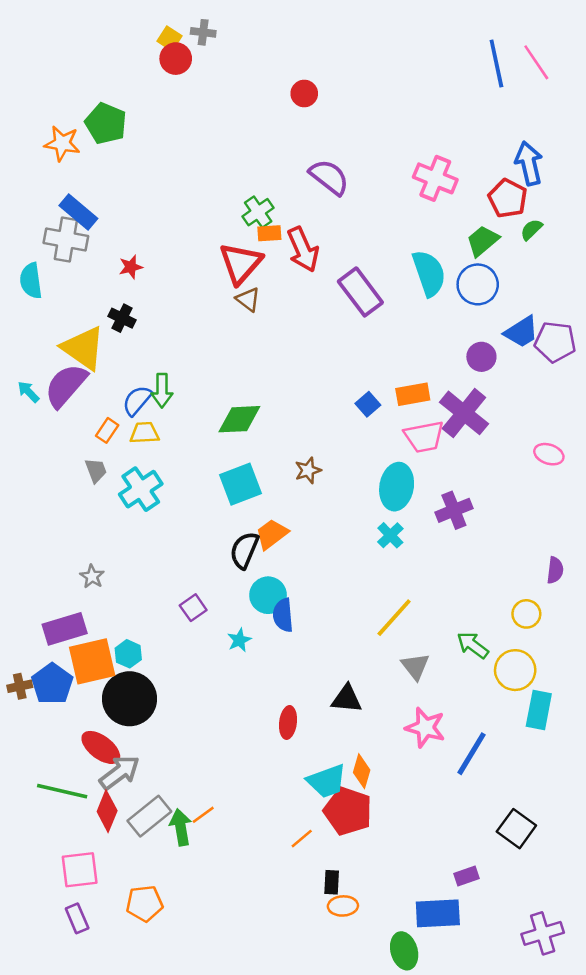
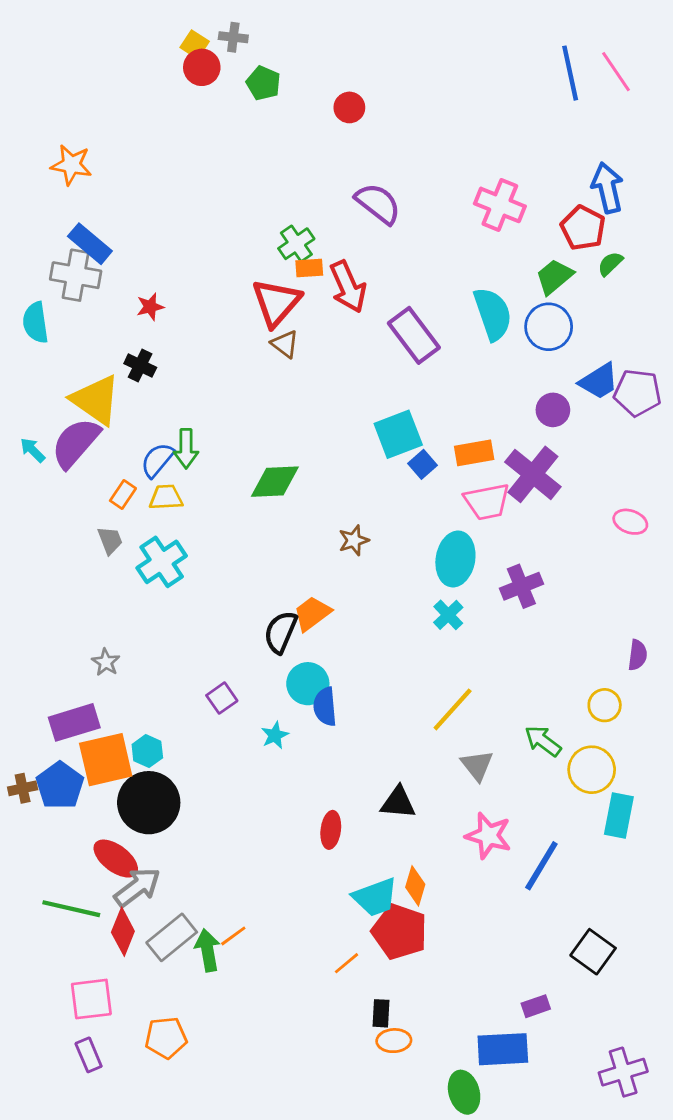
green pentagon: (106, 123) -> (263, 83), moved, size x0.7
cyan square: (241, 484) -> (398, 434), moved

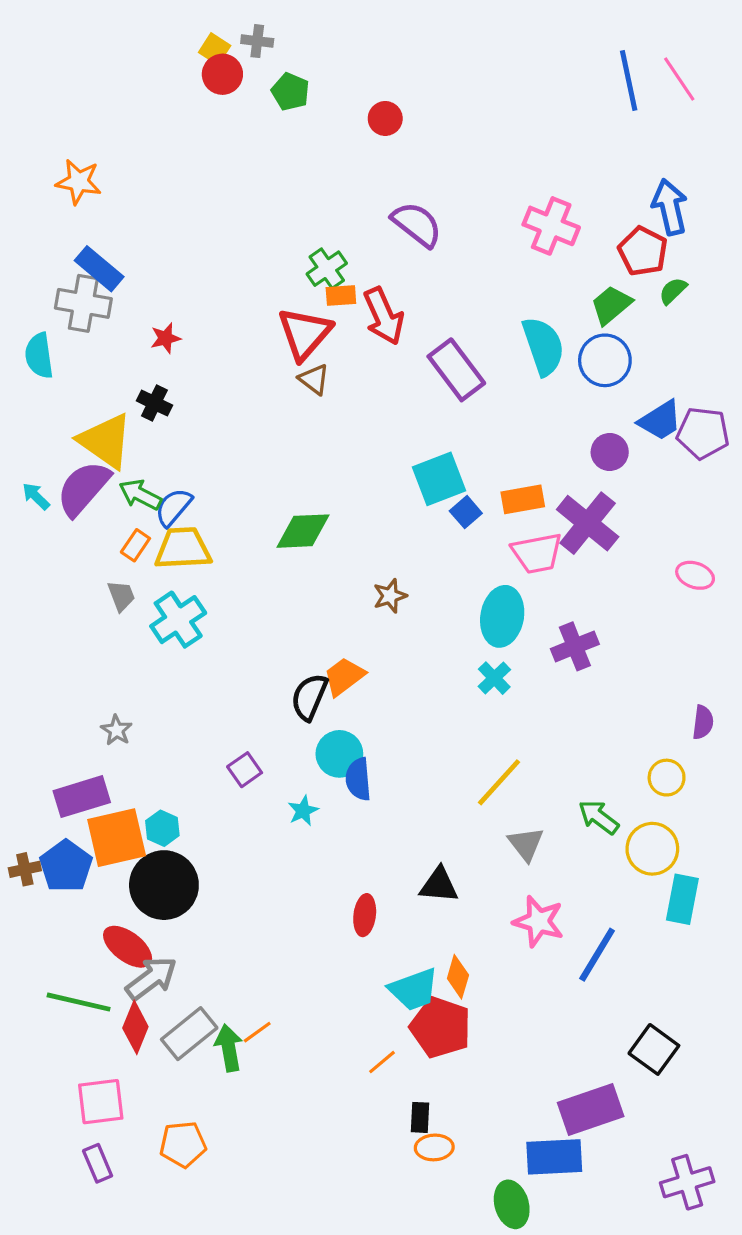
green arrow: (186, 449) -> (140, 495), moved, turned 117
yellow trapezoid: (166, 497) -> (183, 548), size x1.5
purple rectangle: (536, 1006) -> (591, 1110), size x2.0

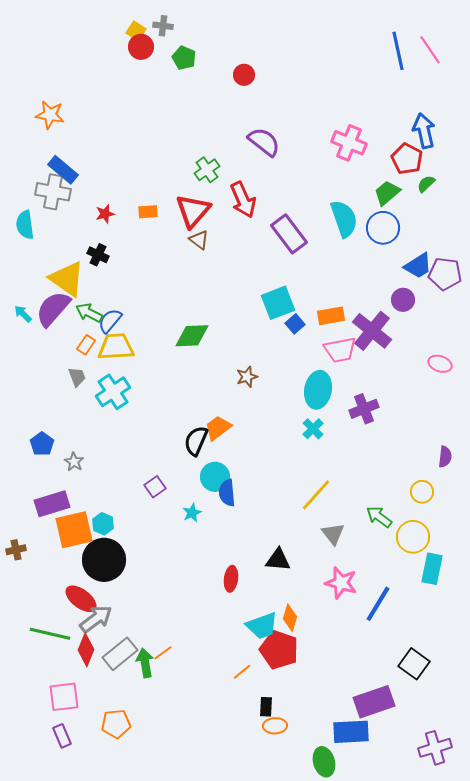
orange rectangle: (341, 296) -> (148, 212), moved
purple circle: (610, 452) -> (403, 300), moved
blue pentagon: (66, 866) -> (42, 444), moved, size x0.7

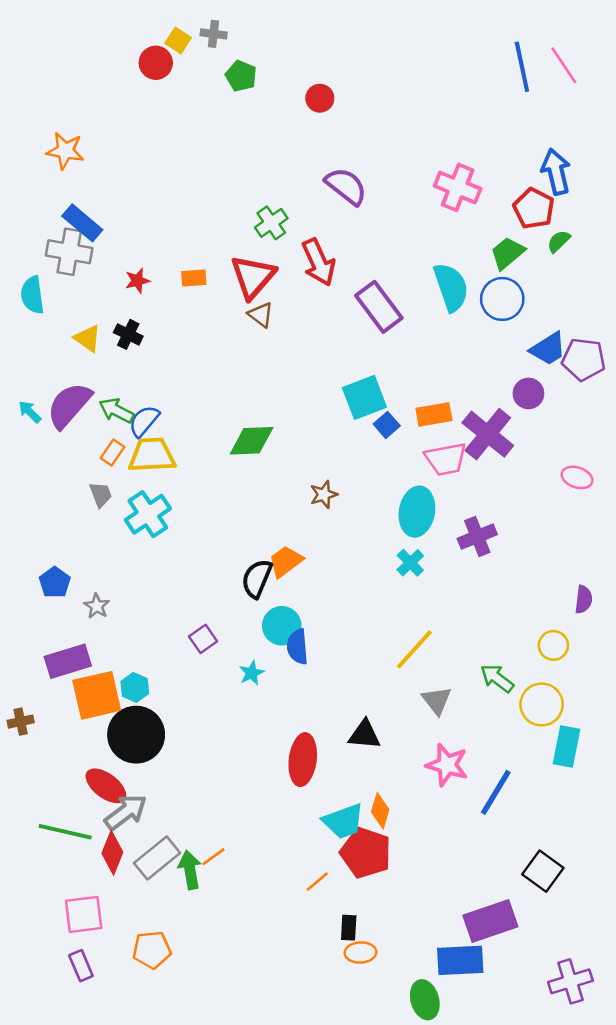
red circle: (141, 47) -> (156, 63), moved
yellow triangle: (67, 279) -> (88, 338), moved, size x0.6
red ellipse: (231, 579) -> (303, 760), size x1.5

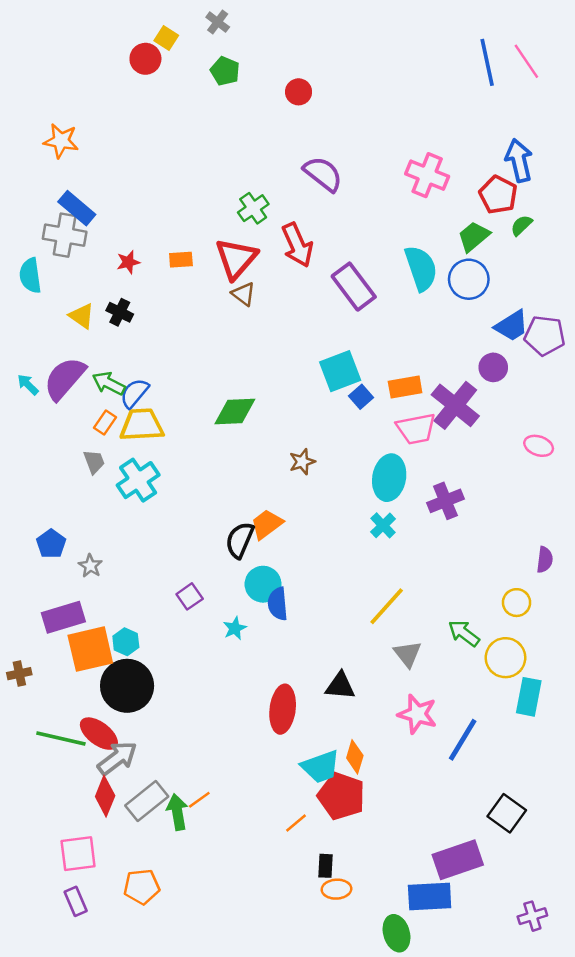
gray cross: (214, 34) -> (218, 22), moved, turned 30
green line: (65, 832) -> (61, 738), moved
purple cross: (570, 981) -> (532, 916), size x0.7

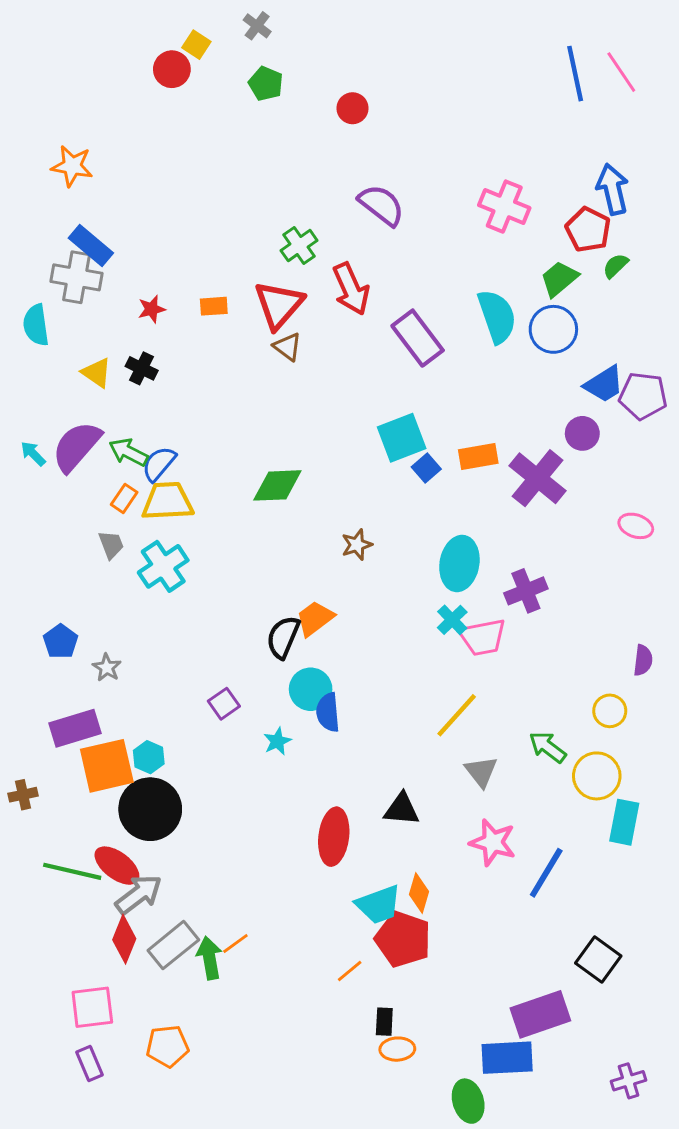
pink trapezoid: (416, 429) -> (483, 637), moved

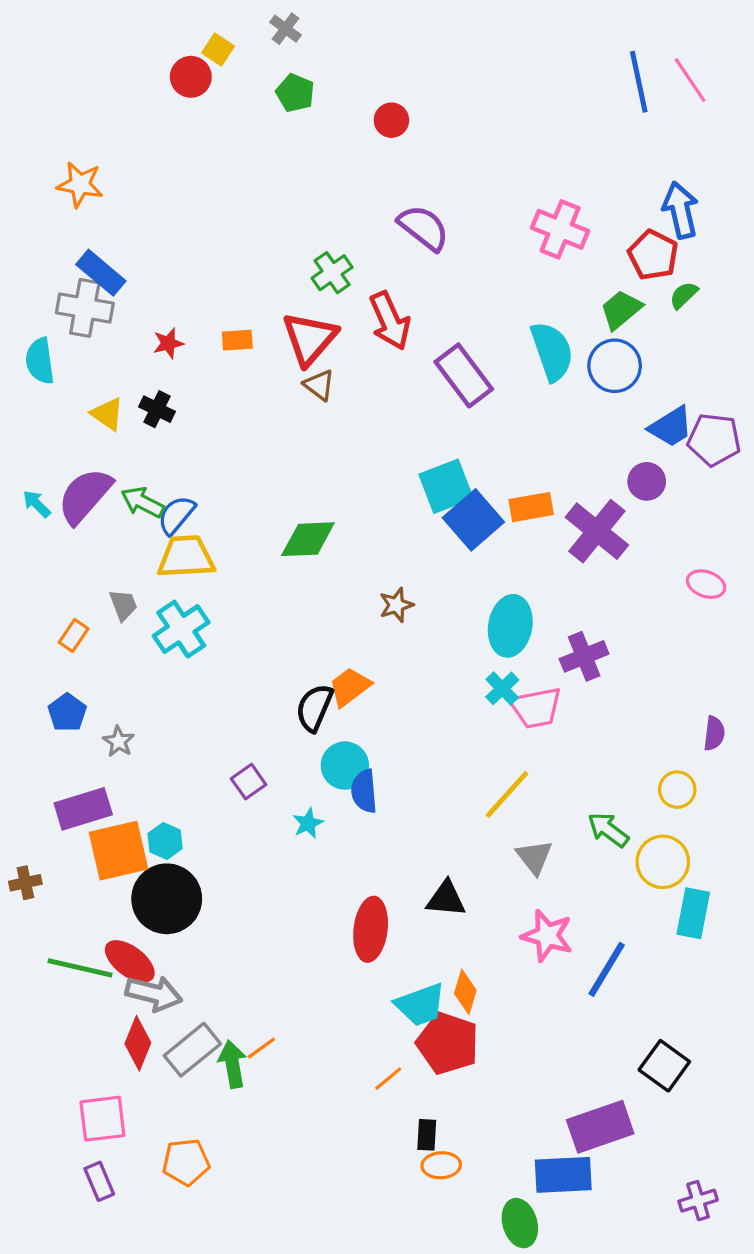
blue square: (426, 468) -> (473, 520), size x1.8
orange rectangle: (124, 498) -> (74, 635), moved
gray arrow: (139, 894) -> (154, 993), turned 51

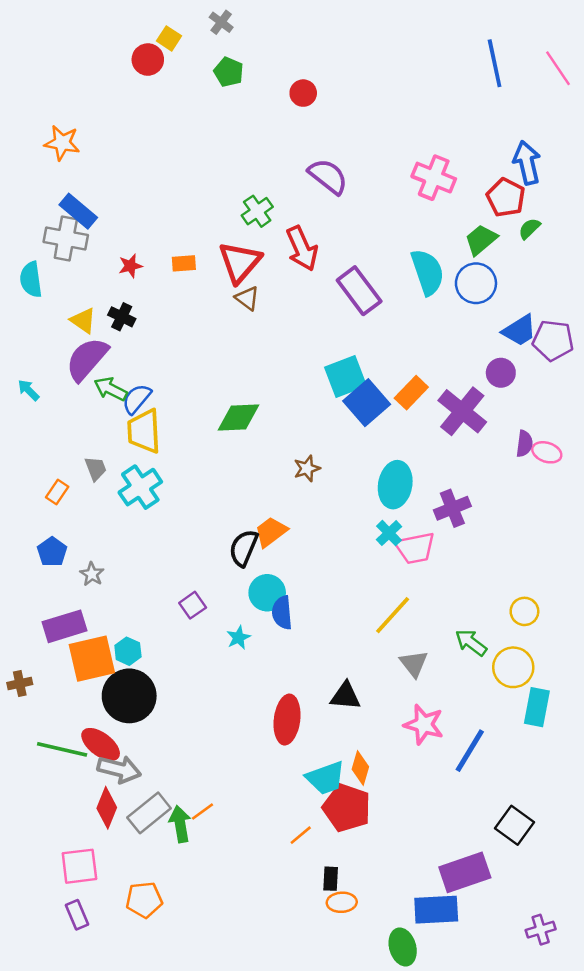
pink line: (690, 80) -> (558, 68), moved
purple semicircle: (85, 496) -> (87, 359), moved
orange rectangle: (531, 507) -> (411, 393), turned -36
yellow trapezoid: (186, 557) -> (144, 431), turned -90
purple semicircle: (714, 733) -> (524, 444), moved

